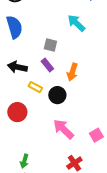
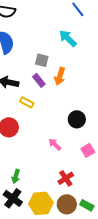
orange arrow: (72, 72) -> (60, 76), moved
black circle: (57, 95) -> (77, 119), moved
pink arrow: (63, 129) -> (55, 144), size x0.6

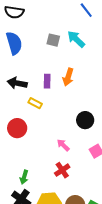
gray square: (42, 60) -> (53, 40), moved
purple rectangle: (39, 80) -> (47, 81), turned 40
red cross: (66, 178) -> (62, 170), moved

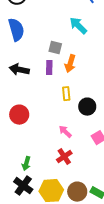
gray square: (53, 40) -> (55, 48), moved
yellow rectangle: (35, 103) -> (66, 94), moved, turned 56

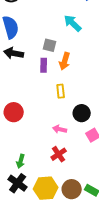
black arrow: (19, 70) -> (14, 53), moved
black circle: (87, 107) -> (82, 113), moved
pink arrow: (65, 132) -> (60, 129), turned -32

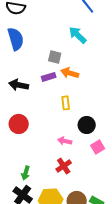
black arrow: (14, 53) -> (19, 85), moved
orange arrow: (65, 61) -> (70, 73), turned 90
purple rectangle: (44, 65) -> (49, 77), turned 72

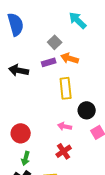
gray square: (55, 57) -> (55, 42), turned 32
yellow rectangle: (66, 103) -> (66, 88), size x1.5
red circle: (19, 124) -> (21, 133), moved

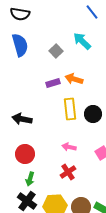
gray square: (55, 42) -> (56, 51), moved
black arrow: (19, 70) -> (22, 119), moved
black circle: (87, 110) -> (93, 114), moved

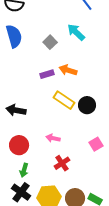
yellow rectangle: (70, 109) -> (64, 100), turned -50
pink arrow: (69, 147) -> (53, 138), moved

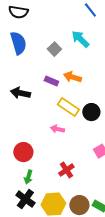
purple rectangle: (47, 74) -> (51, 81), turned 40
black arrow: (16, 110) -> (20, 93), moved
pink arrow: (53, 138) -> (57, 129), moved

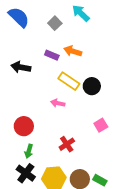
blue semicircle: (18, 43) -> (19, 17), turned -30

